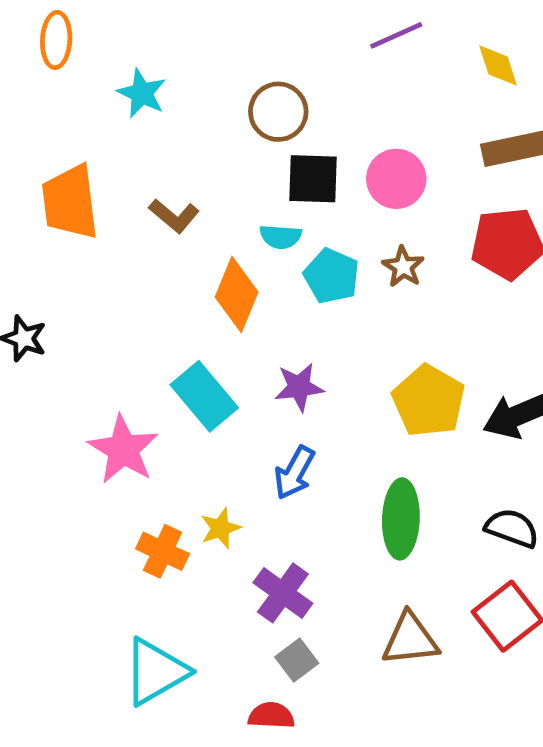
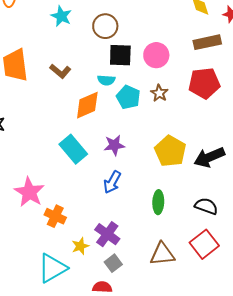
cyan star: (142, 93) -> (61, 16), moved
orange diamond: (237, 294) -> (87, 105), turned 44
pink star: (123, 450) -> (29, 192), moved
green ellipse: (401, 519) -> (158, 202), size x0.7
yellow star: (220, 528) -> (80, 246), moved

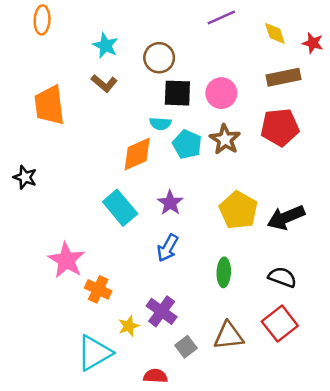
brown L-shape: (60, 71) -> (104, 83), moved
brown star: (159, 93) -> (225, 139), size x1.4
purple star: (114, 145) -> (170, 203), turned -30
gray square: (113, 263) -> (186, 347), moved

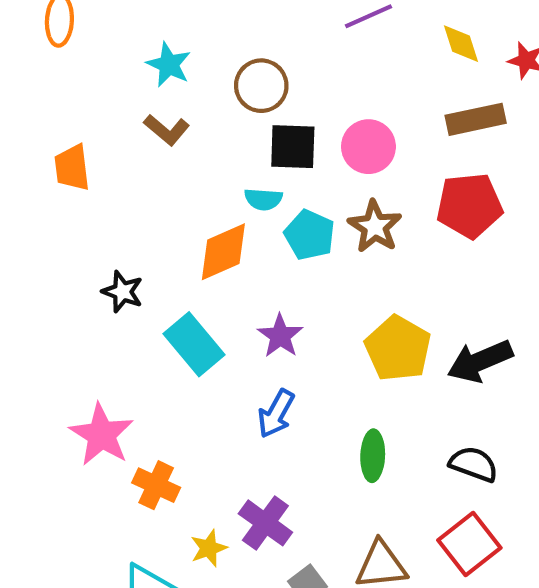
orange trapezoid: (49, 105) -> (72, 168), size x0.7
black star: (25, 177) -> (122, 292), moved

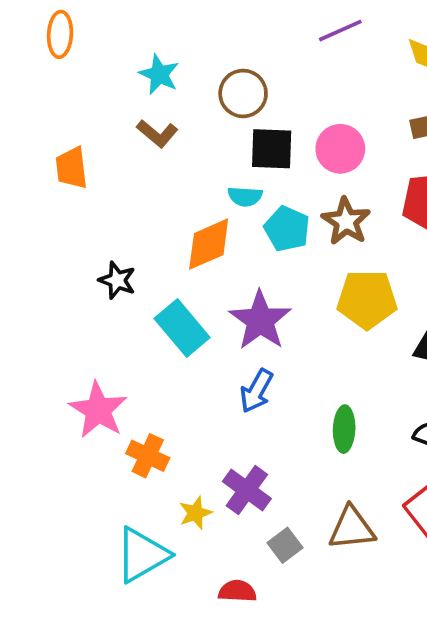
purple star: (280, 336) -> (260, 320), size x1.5
yellow pentagon: (398, 348) -> (367, 299), moved, turned -30

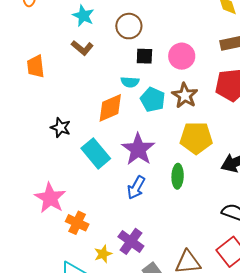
black square: (272, 149) -> (144, 56), size x0.7
green ellipse: (344, 429) -> (178, 176), moved

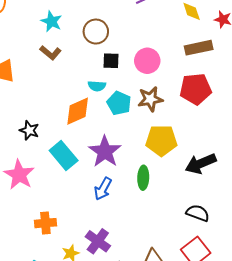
brown star: (185, 95) -> (150, 99), turned 30
pink star: (50, 198) -> (19, 175), moved
orange cross: (77, 223) -> (45, 223), turned -30

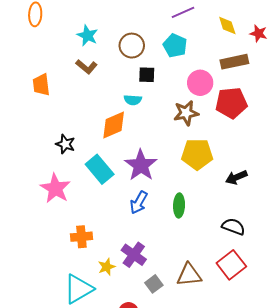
pink circle: (147, 61) -> (200, 83), moved
cyan pentagon: (119, 103) -> (175, 46), moved
black arrow: (201, 164) -> (236, 177), size x0.7
green ellipse: (143, 178) -> (179, 205), moved

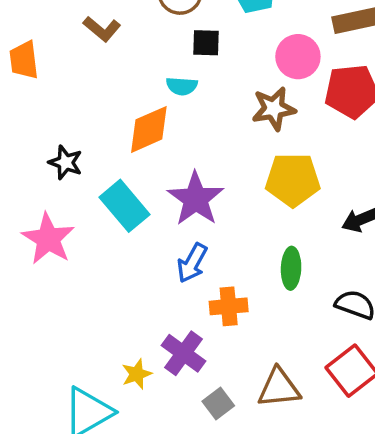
green ellipse: (179, 205) -> (291, 268), moved
orange cross: (81, 237) -> (229, 306), moved

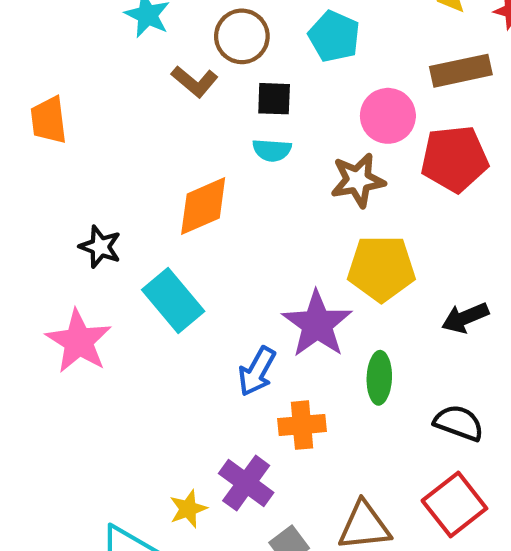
brown L-shape: (102, 29) -> (195, 81), moved
cyan semicircle: (182, 86) -> (272, 150), moved
purple star: (196, 199) -> (317, 324), moved

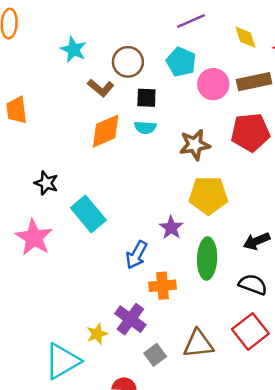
pink circle: (388, 116) -> (213, 84), moved
orange diamond: (203, 206) -> (106, 131), moved
black arrow: (465, 318) -> (257, 241), moved
purple star: (317, 324) -> (171, 228), size x0.6
green ellipse: (379, 378) -> (207, 258), size x1.4

